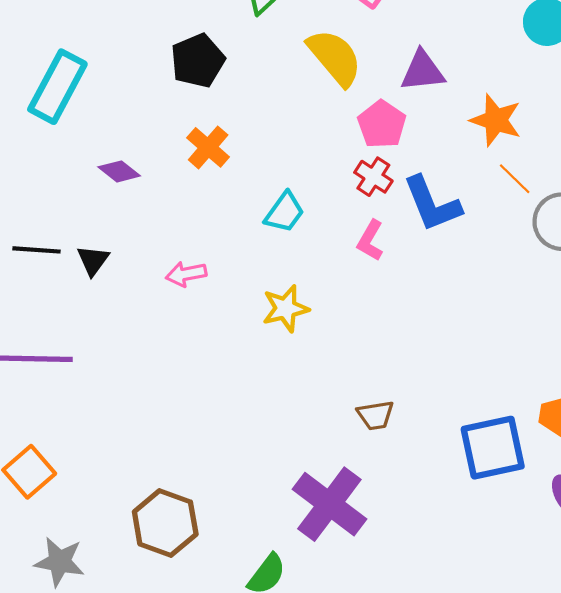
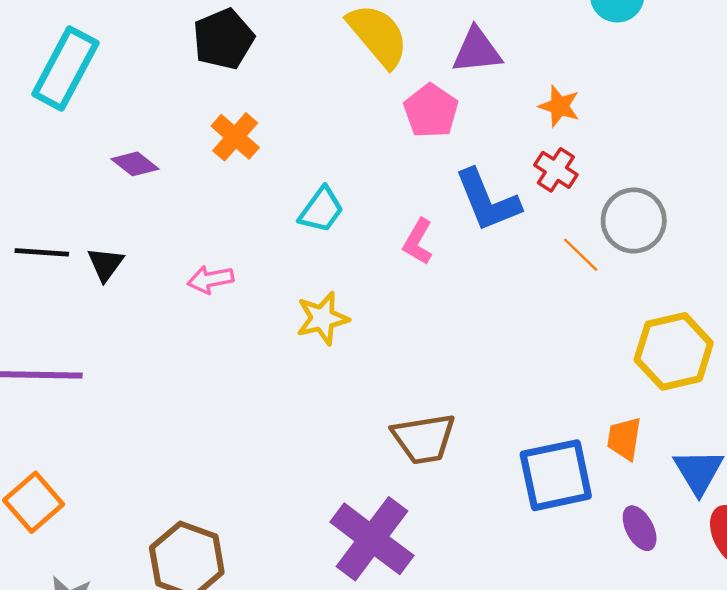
orange star: (496, 120) -> (559, 106), size x0.7
red cross: (373, 177) -> (556, 170), moved
orange line: (515, 179) -> (581, 255), moved
brown trapezoid: (376, 415) -> (424, 439), size x1.5

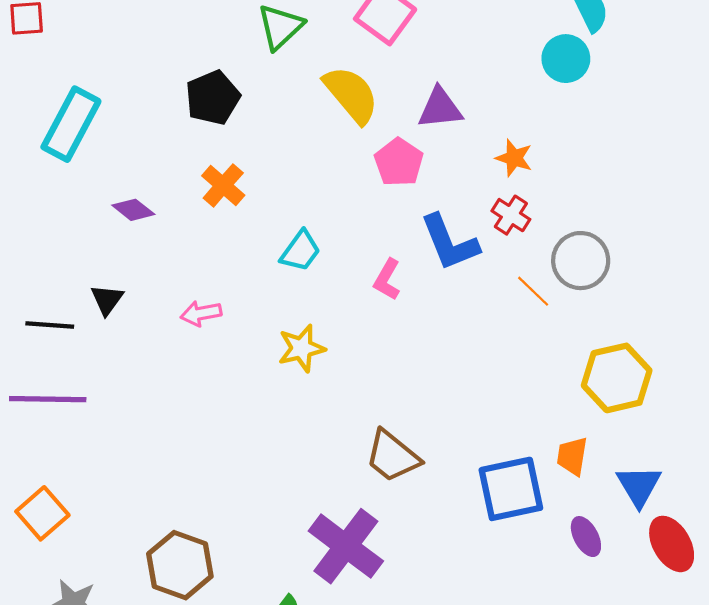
black line: (42, 252) -> (50, 325), moved
brown trapezoid: (424, 439) -> (392, 456), turned 48

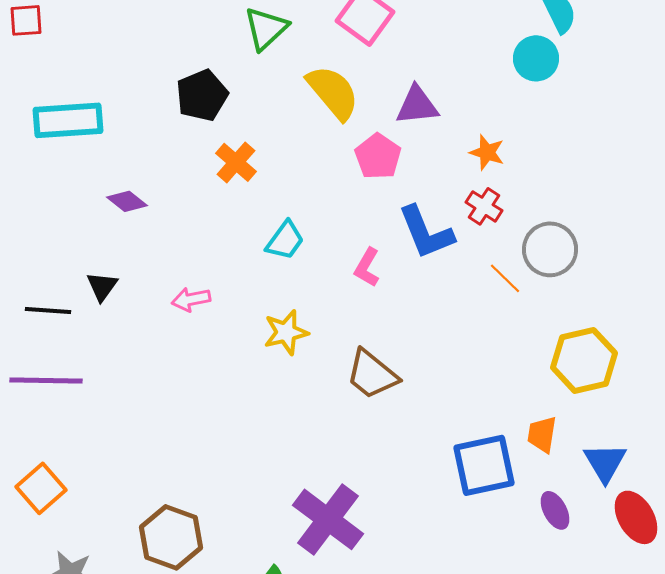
cyan rectangle: (71, 124) -> (68, 120), turned 58
orange cross: (223, 185) -> (236, 162), moved
brown trapezoid: (392, 456) -> (372, 374), moved

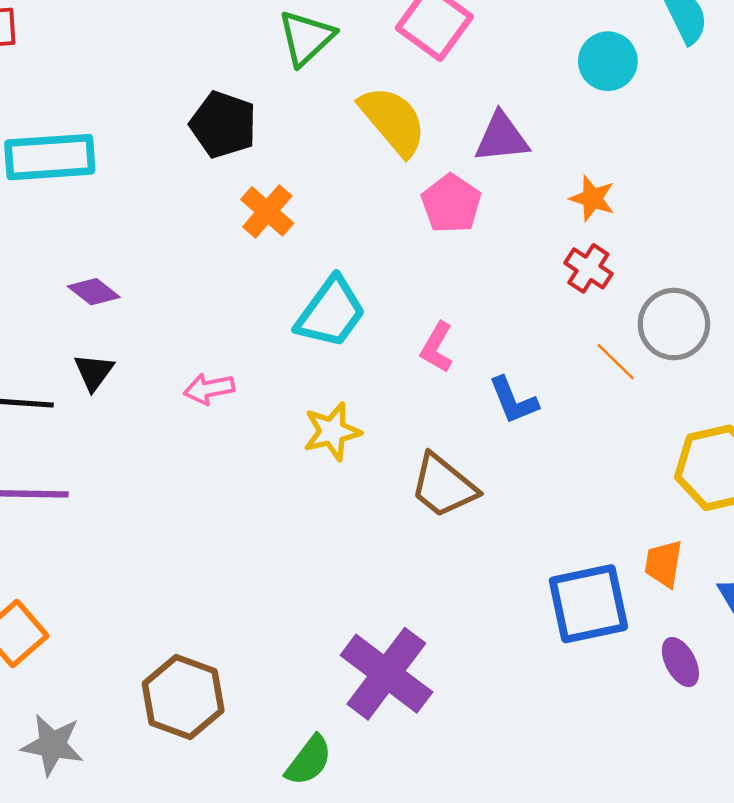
cyan circle: (536, 58) -> (608, 61), moved
black pentagon: (202, 95) -> (223, 125), turned -30
purple diamond: (127, 201) -> (94, 292), moved
blue L-shape: (426, 232) -> (513, 400), moved, size x0.7
cyan trapezoid: (285, 240) -> (331, 312), size x1.4

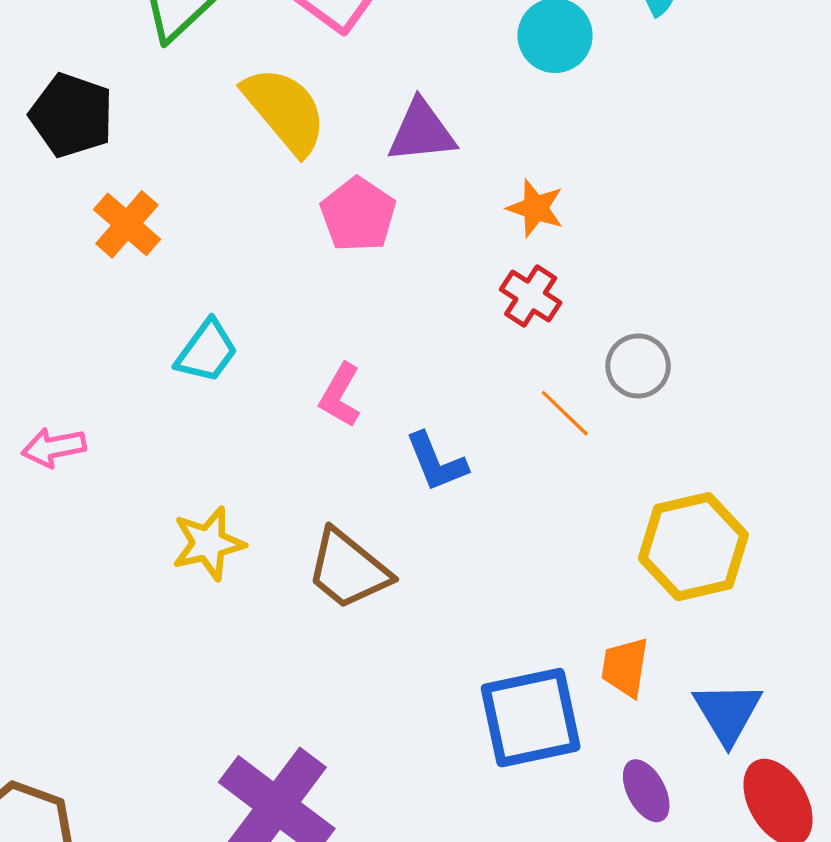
cyan trapezoid: (331, 312) -> (207, 351), size x0.7
gray circle: (674, 324) -> (638, 366), size x0.7
yellow star: (332, 432) -> (208, 543), moved

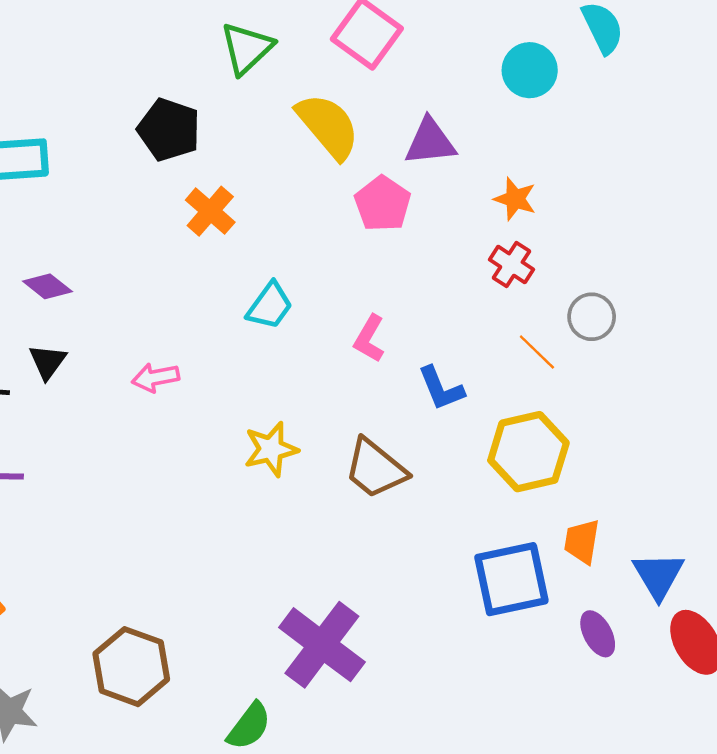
yellow hexagon: (693, 547) -> (528, 452), moved

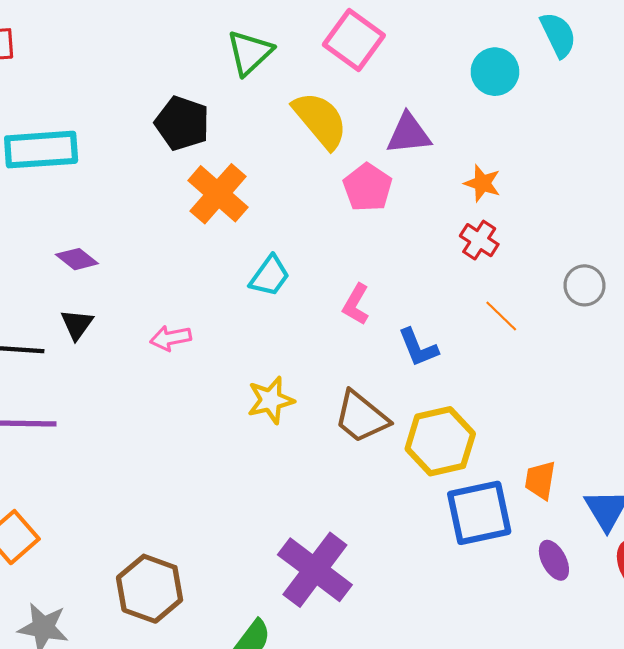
orange cross: (210, 211) -> (218, 194), size x1.4
gray circle: (592, 317) -> (584, 285), moved
yellow hexagon: (528, 452) -> (440, 441), moved

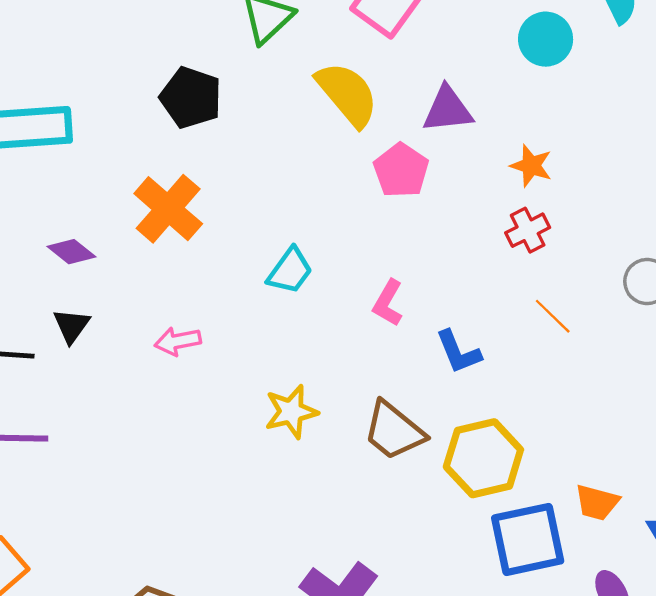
orange cross: (218, 194) -> (168, 209), moved
red cross: (479, 240) -> (528, 230), turned 30
orange trapezoid: (540, 480) -> (597, 502), turned -84

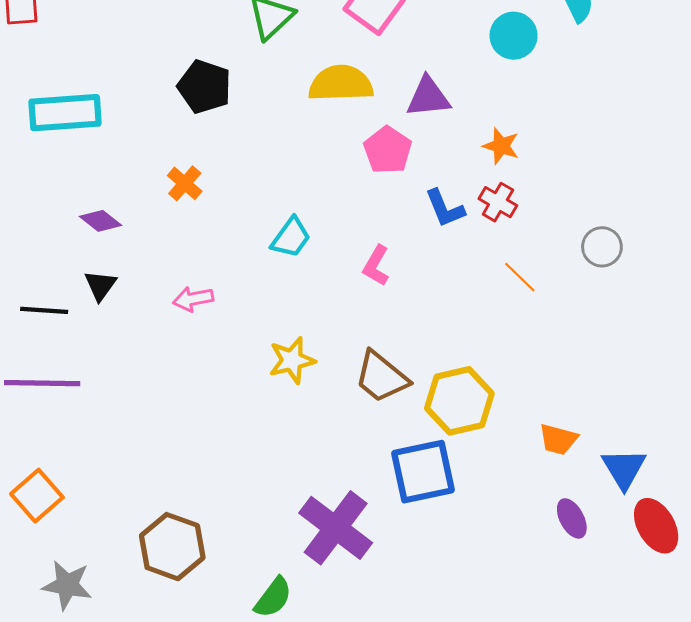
yellow semicircle: (347, 94) -> (341, 83), turned -52
orange cross: (168, 209) -> (185, 183), size x0.6
red cross: (528, 230) -> (498, 202), turned -33
blue L-shape: (458, 352) -> (445, 208), moved
blue square: (528, 539) -> (423, 472), moved

